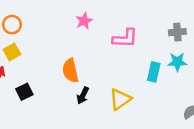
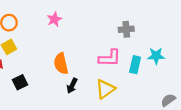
pink star: (84, 21) -> (54, 19), moved
gray cross: (177, 32) -> (126, 29), moved
pink L-shape: (125, 38) -> (110, 58), moved

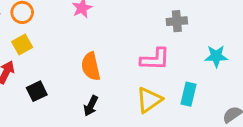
cyan rectangle: (135, 65) -> (189, 94), moved
black arrow: (72, 86) -> (91, 106), moved

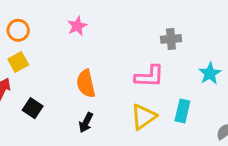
cyan star: (216, 56) -> (210, 74), turned -30
black square: (37, 91) -> (33, 108), turned -30

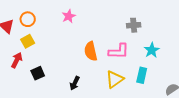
cyan star: (210, 74) -> (152, 50), moved
orange semicircle: (86, 84) -> (91, 51), moved
black square: (33, 108) -> (38, 73), turned 32

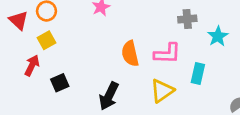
cyan star: (152, 50) -> (218, 36), moved
cyan rectangle: (142, 75) -> (198, 73), moved
black arrow: (75, 83) -> (109, 96), size x1.5

